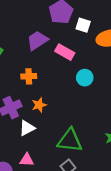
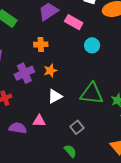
white triangle: (27, 128) -> (55, 96), moved
green triangle: (70, 140) -> (92, 94), moved

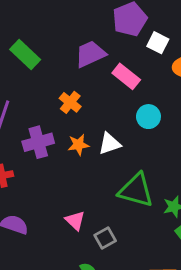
orange cross: (41, 44) -> (70, 102), turned 32
white triangle: (55, 96) -> (110, 144), moved
pink triangle: (39, 121) -> (75, 221), moved, turned 32

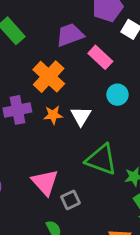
orange cross: (70, 102) -> (49, 77), size x1.6
white triangle: (110, 144) -> (81, 116), turned -45
pink triangle: (75, 221) -> (45, 182), size x1.5

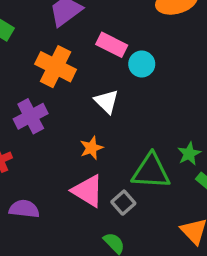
pink rectangle: (100, 57) -> (112, 45), moved
orange star: (53, 115) -> (91, 148), moved
green triangle: (101, 159) -> (151, 171), moved

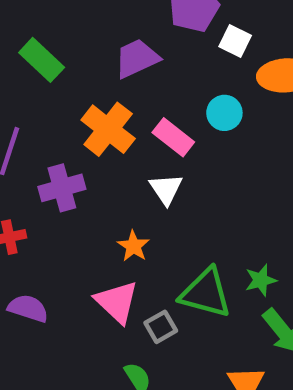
pink rectangle: (112, 45) -> (173, 137), moved
cyan circle: (142, 64) -> (224, 113), moved
orange star: (91, 148) -> (133, 246), turned -30

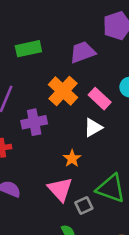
green rectangle: (42, 60) -> (28, 49), turned -60
white triangle: (166, 189) -> (93, 128), turned 30

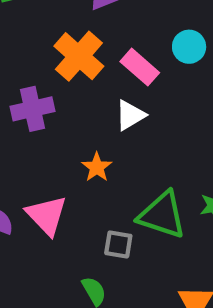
pink triangle: (60, 189) -> (47, 215), moved
gray square: (84, 206) -> (118, 244), turned 36

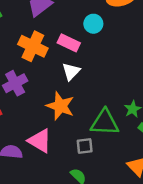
orange star: (97, 167) -> (60, 106), size x1.6

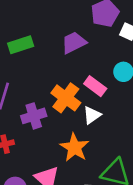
orange cross: (33, 46) -> (66, 98), moved

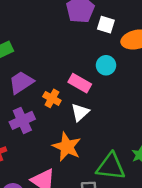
purple trapezoid: (74, 43) -> (21, 82), moved
orange cross: (66, 98) -> (52, 98), size x0.6

